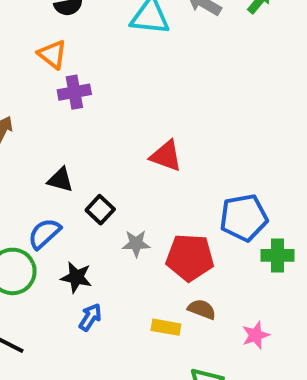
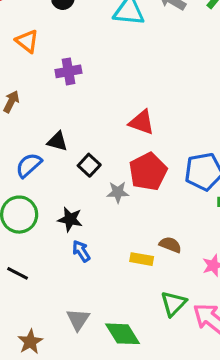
orange triangle: (52, 54) -> (27, 41), moved
blue semicircle: (44, 234) -> (29, 165), moved
red pentagon: (190, 257) -> (148, 172), moved, turned -30
blue arrow: (90, 317) -> (81, 251), turned -65

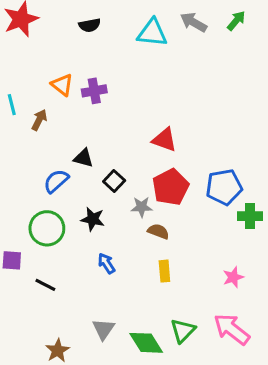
orange triangle: (27, 41) -> (62, 85), moved
black star: (70, 219) -> (93, 219), moved
brown semicircle: (170, 245) -> (158, 231), moved
yellow rectangle: (142, 259) -> (164, 271), turned 75
green triangle: (173, 304) -> (183, 331), moved

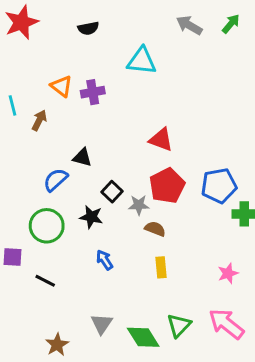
cyan triangle: (152, 33) -> (142, 61), moved
black square: (114, 181) -> (112, 192), moved

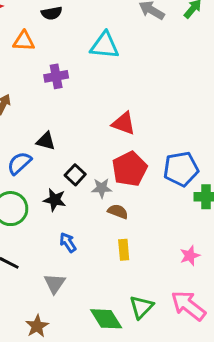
orange triangle: (62, 86) -> (24, 41), moved, turned -35
gray triangle: (102, 324) -> (55, 284), moved
brown star: (57, 345) -> (37, 326), moved

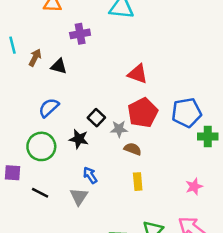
black triangle: (46, 141) -> (59, 66), moved
gray triangle: (55, 284) -> (79, 197), moved

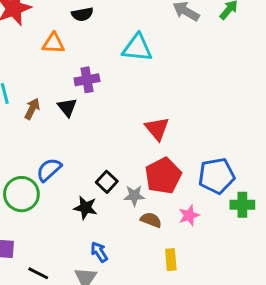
black triangle: (59, 66) -> (67, 107), moved, turned 36
red triangle: (138, 74) -> (157, 129), turned 30
green circle: (41, 146) -> (21, 194), moved
yellow rectangle: (138, 182) -> (171, 260), moved
pink star: (194, 187) -> (189, 215), moved

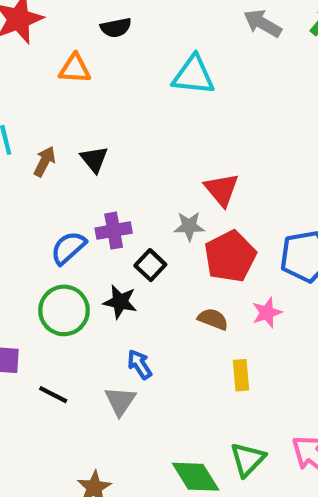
purple cross: (87, 80) -> (114, 231), moved
green circle: (21, 194) -> (64, 310), moved
gray star: (134, 196) -> (189, 226), moved

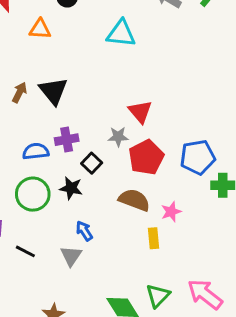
black triangle: (94, 159) -> (53, 91), size x1.5
blue semicircle: (68, 248) -> (36, 151), turned 35
pink star: (267, 313) -> (171, 212), moved
brown semicircle: (213, 319) -> (134, 200), size x1.5

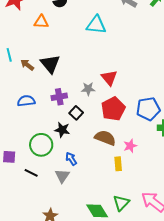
brown arrow: (19, 92) -> (27, 65), turned -80
gray star: (118, 137) -> (88, 89), moved
blue semicircle: (36, 151) -> (26, 101), moved
green circle: (33, 194) -> (41, 145), moved

